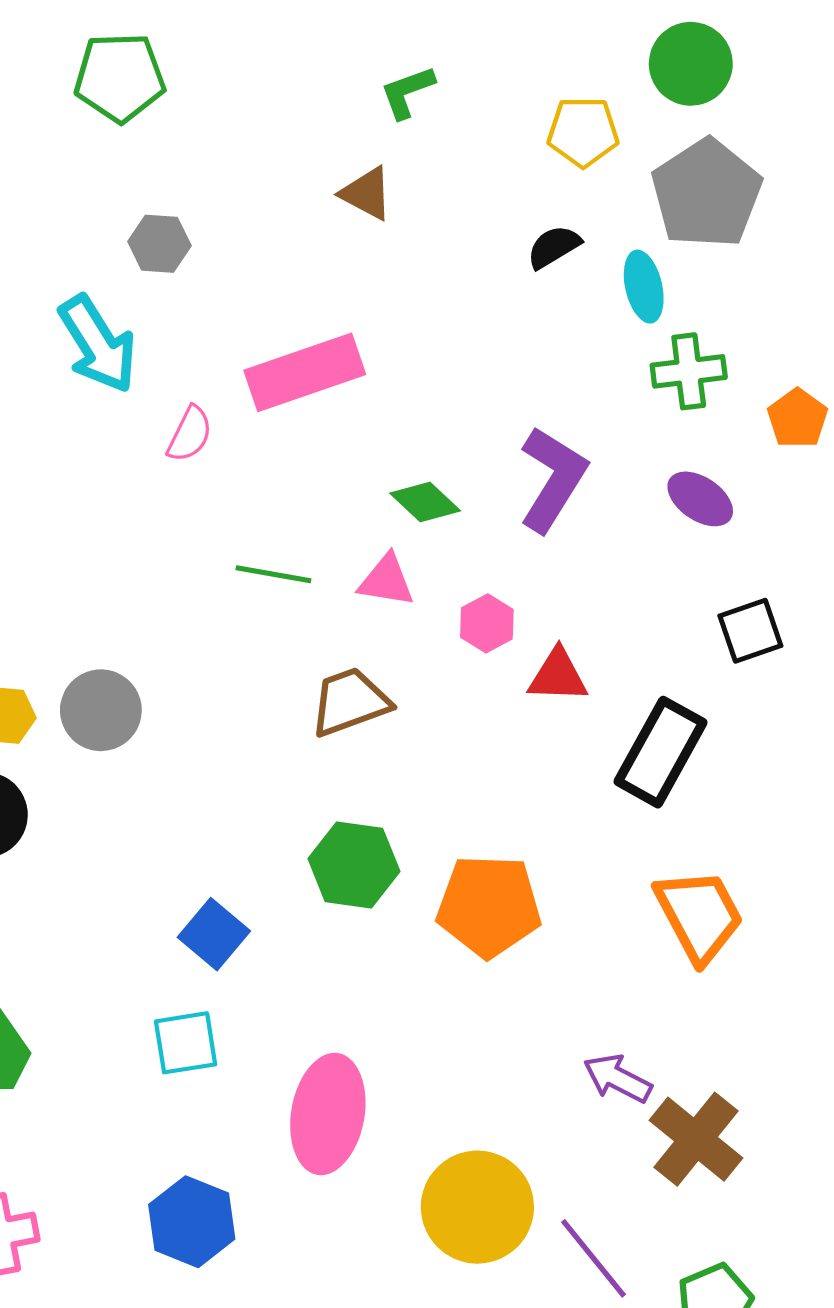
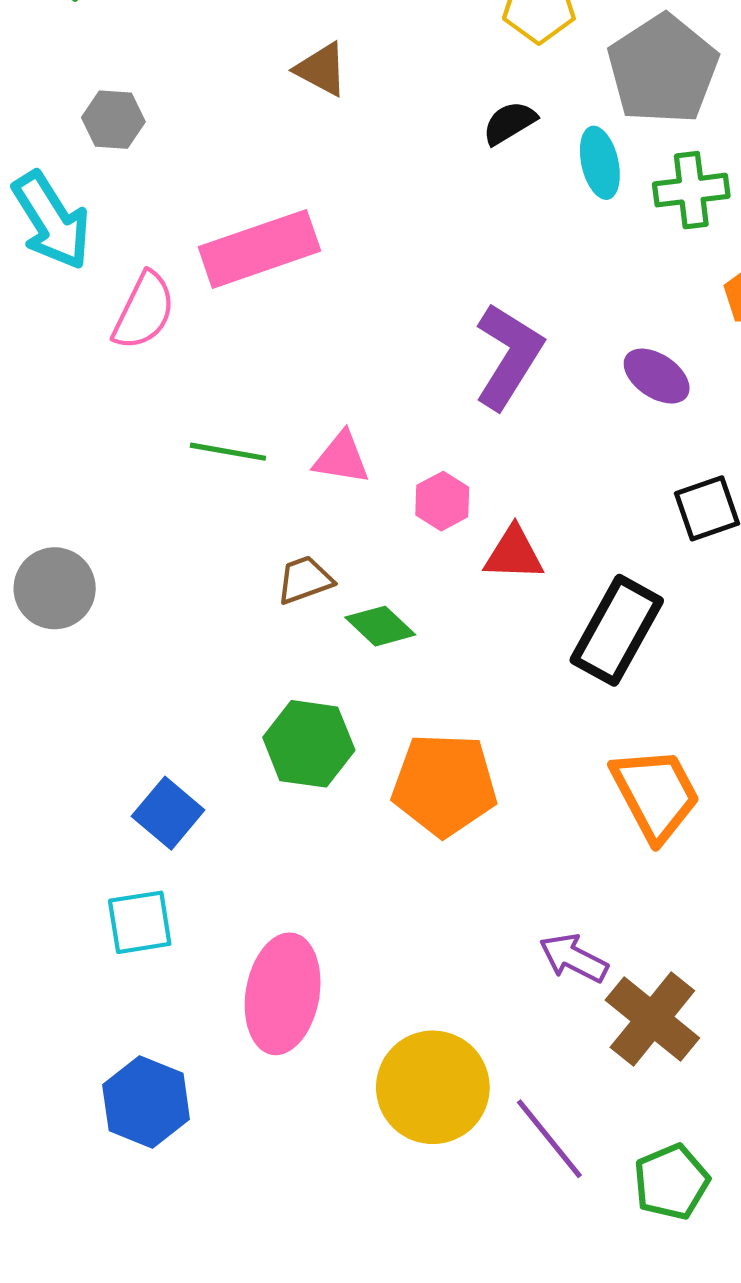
green cross: (689, 371) -> (691, 190), moved
pink semicircle: (190, 434) -> (144, 311), size x1.4
green diamond: (425, 502) -> (380, 626), moved
brown trapezoid: (350, 702) -> (305, 580), size x0.7

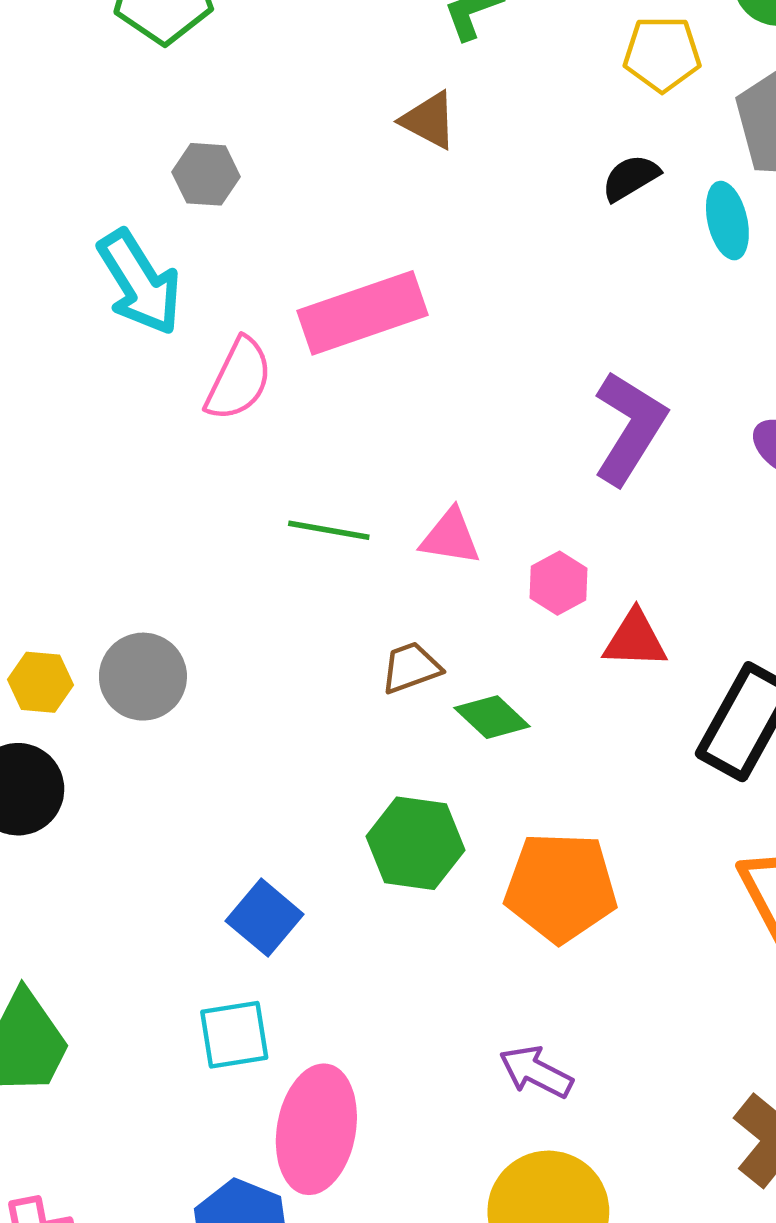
purple arrow: (574, 958) -> (536, 1072), moved
pink ellipse: (283, 994) -> (316, 1129), moved

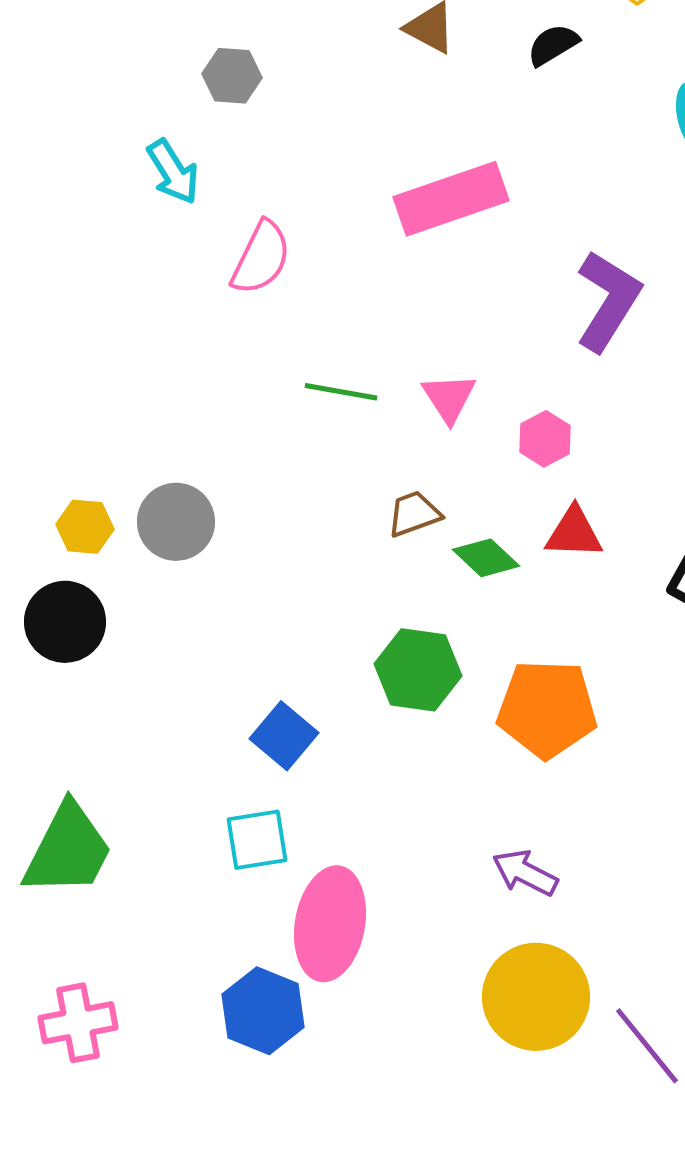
black semicircle: (631, 178) -> (553, 45), moved
cyan arrow: (140, 282) -> (173, 172), size x0.7
pink rectangle: (363, 313) -> (451, 199), moved
pink triangle: (450, 537) -> (449, 398), turned 48
red triangle: (635, 639) -> (574, 533), moved

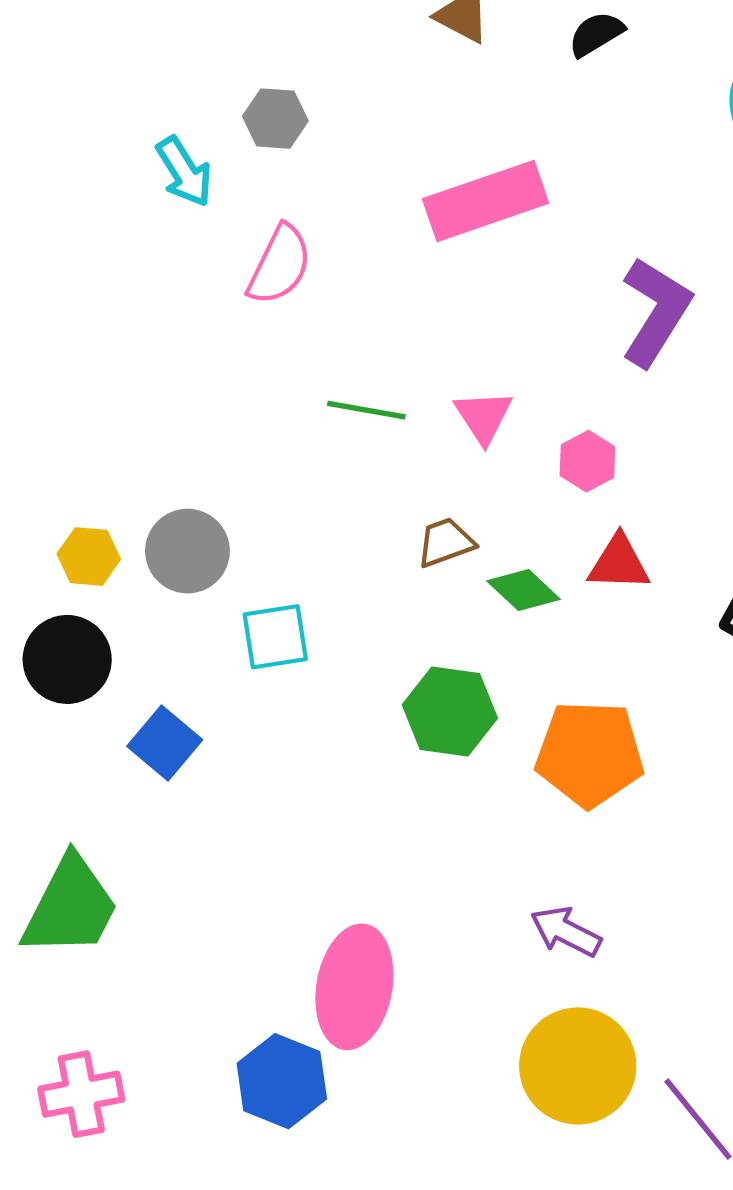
gray hexagon: (232, 76) -> (275, 119), moved
blue square: (284, 736) -> (165, 743), moved
cyan square: (257, 840) -> (275, 637), moved

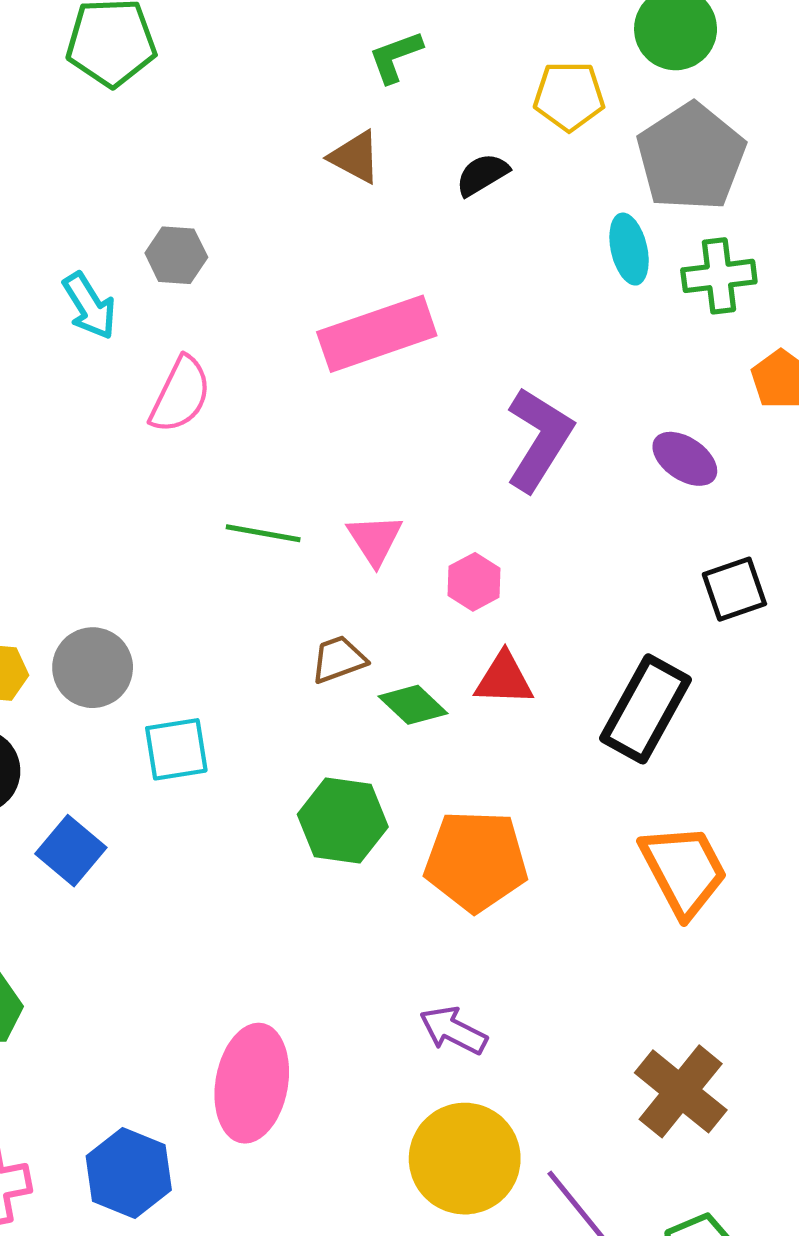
blue hexagon: (282, 1081) -> (129, 1173), moved

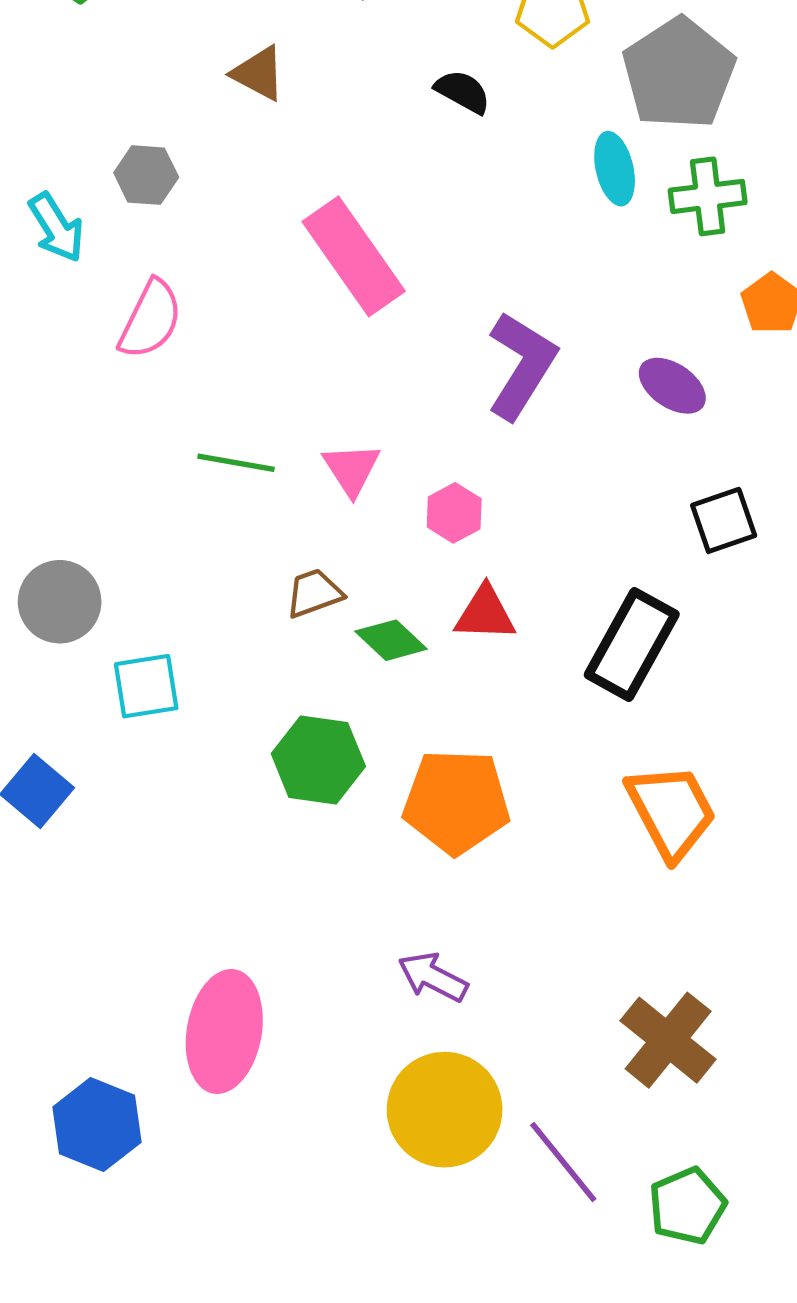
brown triangle: (355, 157) -> (258, 73), moved
black semicircle: (482, 175) -> (463, 92), turned 60
pink rectangle: (377, 334) -> (354, 256), turned 74

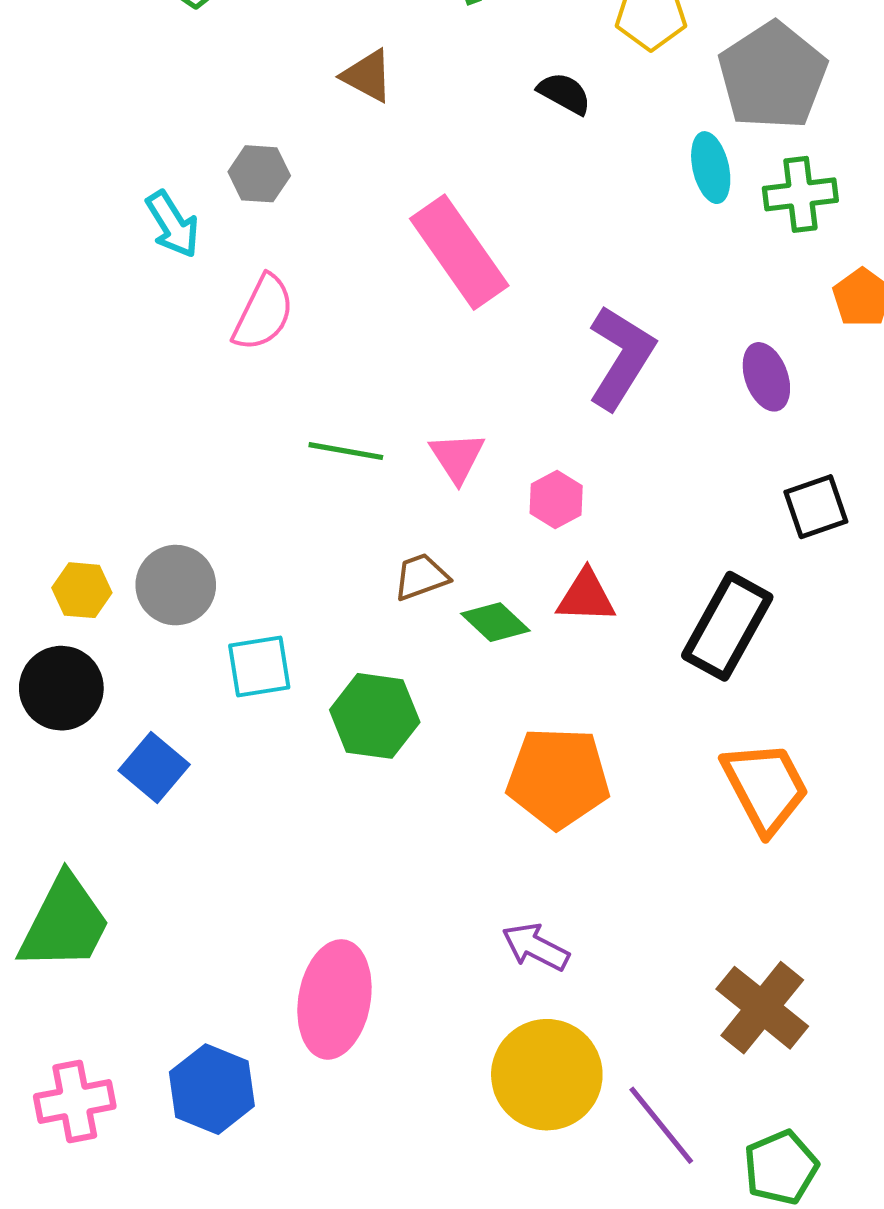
purple ellipse: (672, 386) -> (766, 377), turned 36
green hexagon: (318, 760) -> (375, 716), moved

